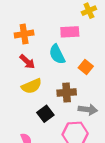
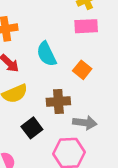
pink rectangle: (70, 32) -> (86, 26), moved

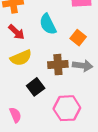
gray arrow: (85, 123) -> (83, 66), moved

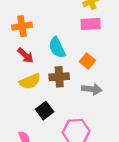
brown cross: (58, 65) -> (59, 77), moved

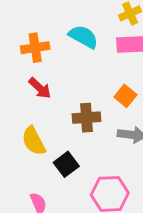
cyan semicircle: (57, 48) -> (83, 37), moved, turned 145
yellow semicircle: (30, 81) -> (34, 141), moved, turned 85

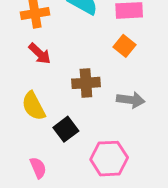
orange square: (125, 96) -> (125, 46), moved

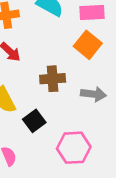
orange square: (125, 46) -> (88, 45), size x1.4

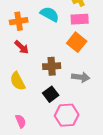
black square: (34, 121) -> (51, 94), moved

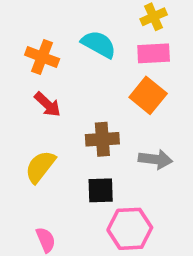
orange cross: (19, 21) -> (42, 57), turned 30
yellow semicircle: (18, 81) -> (40, 167), turned 66
black square: (51, 94) -> (101, 190), turned 35

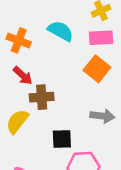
brown cross: (102, 139) -> (42, 97), moved

